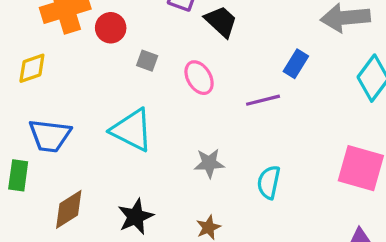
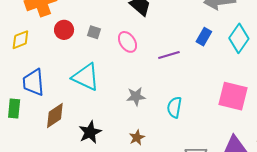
red circle: (111, 28) -> (64, 30), moved
blue rectangle: (296, 64) -> (204, 37), moved
blue trapezoid: (50, 136) -> (33, 82), turned 80
brown diamond: (69, 209) -> (55, 115), moved

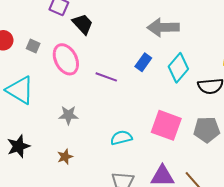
pink ellipse: (128, 42) -> (66, 59), size x1.4
purple line: (169, 55) -> (106, 77), turned 30
cyan semicircle: (174, 107) -> (121, 138), moved, turned 60

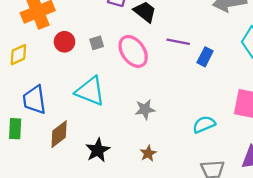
gray square: (33, 46) -> (97, 43), turned -32
blue rectangle: (143, 62) -> (205, 57), moved
purple line: (106, 77) -> (178, 42), moved

